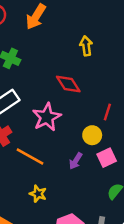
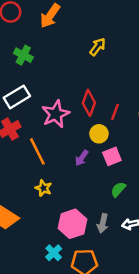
yellow arrow: (86, 46) -> (98, 47), turned 42
red diamond: (68, 84) -> (89, 103), moved, turned 50
orange line: (30, 156) -> (37, 151), turned 32

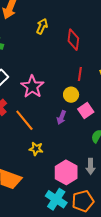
yellow arrow: (98, 47) -> (42, 26), moved
red diamond: (89, 103) -> (73, 40), moved
cyan cross: (54, 253) -> (56, 199), size x1.5

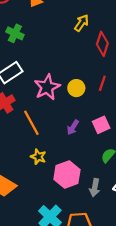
yellow arrow: (42, 26) -> (82, 23), moved
yellow circle: (71, 95) -> (76, 88), moved
pink hexagon: (66, 172) -> (67, 174), moved

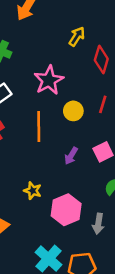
pink star: (47, 87) -> (49, 80), moved
orange line: (31, 123) -> (39, 127), moved, turned 30

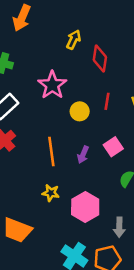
orange line: (39, 127) -> (51, 152), moved
gray arrow: (98, 224) -> (119, 227), moved

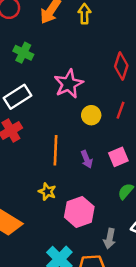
yellow arrow: (74, 40) -> (84, 14), moved, turned -36
purple arrow: (83, 155) -> (87, 159), turned -56

